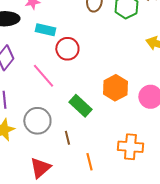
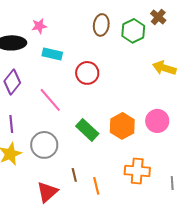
red circle: (67, 49) -> (87, 73), moved
orange hexagon: (115, 88) -> (122, 126), moved
brown line: (67, 138) -> (74, 175), moved

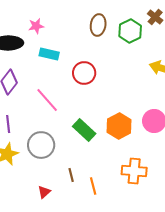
red triangle: (47, 192) -> (44, 192), size x0.6

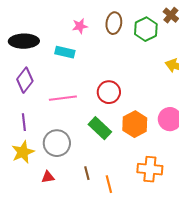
pink star: (36, 26) -> (80, 26), moved
red circle: (84, 73) -> (109, 92), moved
pink line: (47, 100) -> (63, 98), turned -56
red triangle: (44, 192) -> (48, 177), moved, turned 32

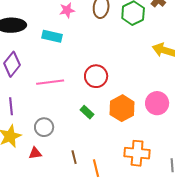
green rectangle: (100, 128) -> (87, 112), size x0.6
gray circle: (57, 143) -> (44, 127), size x0.7
red triangle: (48, 177) -> (35, 153), moved

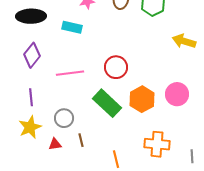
green rectangle: (87, 112) -> (107, 103), size x2.0
brown line: (74, 157) -> (81, 140), moved

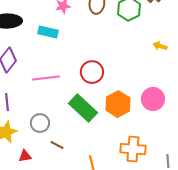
yellow arrow: (184, 41) -> (160, 46), size x0.6
brown line: (81, 140) -> (57, 145), turned -48
red triangle: (55, 144) -> (25, 156), moved

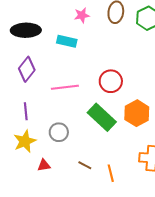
brown line: (57, 145) -> (85, 165), moved

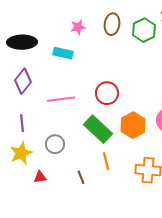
brown line: (85, 165) -> (81, 177), turned 40
orange line: (111, 173) -> (106, 161), moved

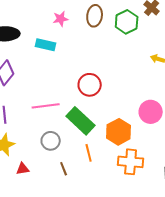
pink line: (61, 99) -> (46, 106), moved
orange hexagon: (133, 125) -> (119, 132), moved
gray circle: (55, 144) -> (51, 141), moved

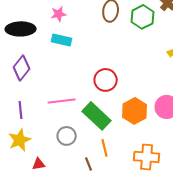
pink star: (61, 19) -> (59, 14), moved
orange hexagon: (119, 132) -> (135, 111), moved
brown line: (64, 169) -> (89, 164), moved

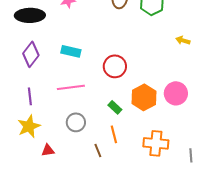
cyan rectangle: (62, 40) -> (71, 51), moved
green rectangle: (97, 116) -> (115, 107), moved, size x0.5

